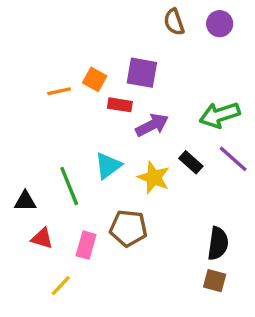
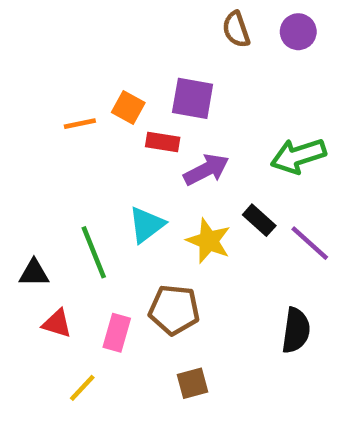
purple line: (233, 159) -> (310, 243), moved
brown square: (215, 281) -> (193, 383), moved, turned -30

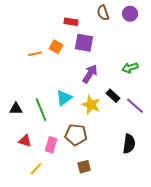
red rectangle: (163, 142) -> (71, 22), moved
green arrow: (298, 156) -> (130, 68), size x0.7
purple arrow: (206, 170) -> (90, 74), turned -30
black triangle: (34, 273) -> (16, 109), moved

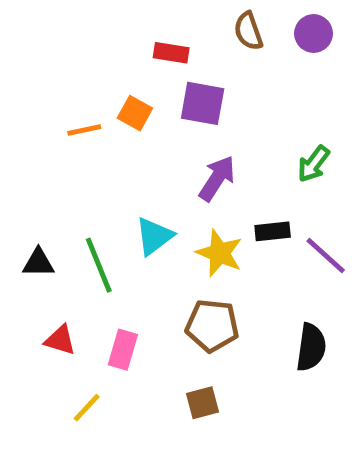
green arrow: (130, 68) -> (314, 164), turned -35
black rectangle: (113, 96) -> (273, 231), turned -48
brown pentagon: (76, 135) -> (212, 326), moved

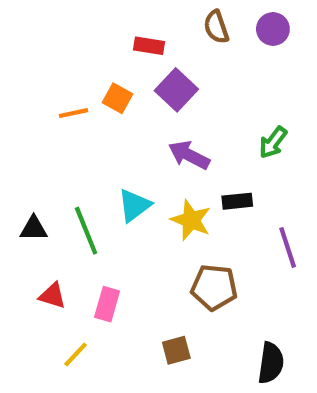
purple square: (203, 103) -> (176, 90), turned 33
purple arrow: (217, 178) -> (189, 155), turned -96
purple line: (326, 256) -> (288, 247), moved, turned 30
brown pentagon: (212, 326) -> (214, 287), moved
black semicircle: (311, 347) -> (271, 363), moved

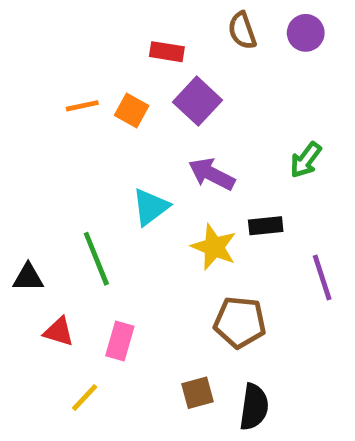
orange line: (73, 113) -> (82, 106), moved
cyan triangle: (134, 205) -> (150, 207), moved
black triangle: (34, 229) -> (28, 278), moved
black semicircle: (271, 363) -> (254, 407), moved

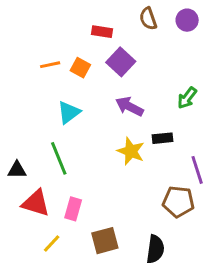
cyan triangle: (150, 207) -> (69, 112), moved
brown pentagon: (240, 322) -> (178, 202), moved
red triangle: (59, 332) -> (36, 203), size x1.5
brown square: (197, 393) -> (105, 241), moved, size x1.4

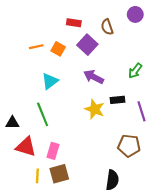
brown semicircle: (148, 19) -> (107, 27), moved
purple line: (197, 170) -> (142, 111), moved
brown square: (105, 241) -> (59, 174), moved
yellow line: (52, 243) -> (37, 176), turned -40

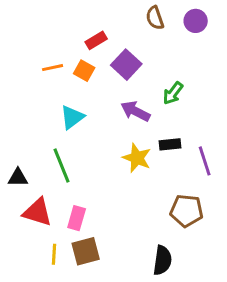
red rectangle: (74, 23) -> (96, 40), moved, turned -40
brown semicircle: (107, 27) -> (155, 18), moved
green arrow: (135, 71) -> (173, 93), moved

